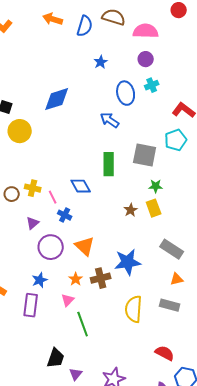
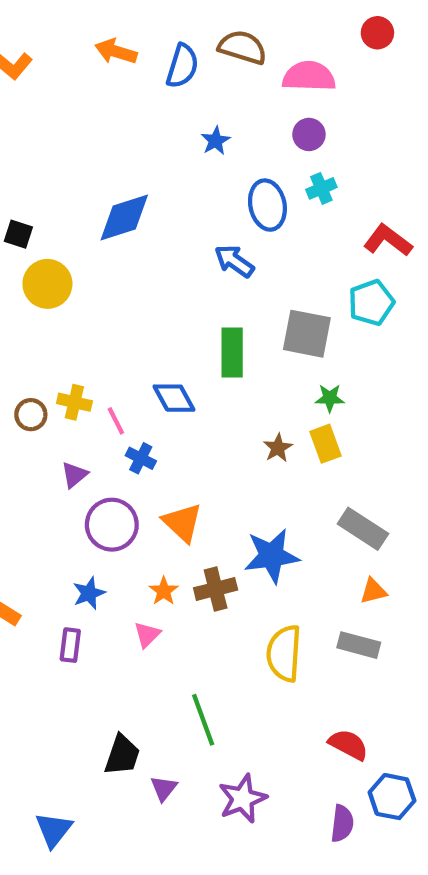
purple rectangle: (31, 305) -> (70, 645), size x0.7
green line: (83, 324) -> (203, 720), moved

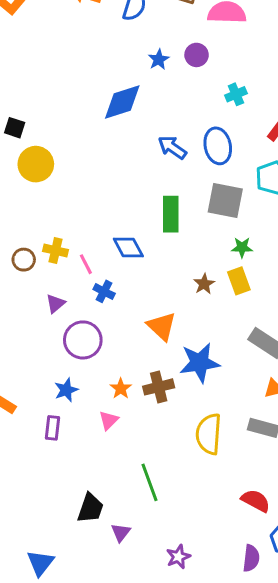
purple circle: (309, 134) -> (197, 55), moved
blue ellipse: (267, 205) -> (218, 146), moved
blue diamond: (124, 217) -> (122, 102), moved
orange triangle: (182, 523) -> (162, 326), moved
purple star: (243, 799) -> (178, 557), moved, size x0.7

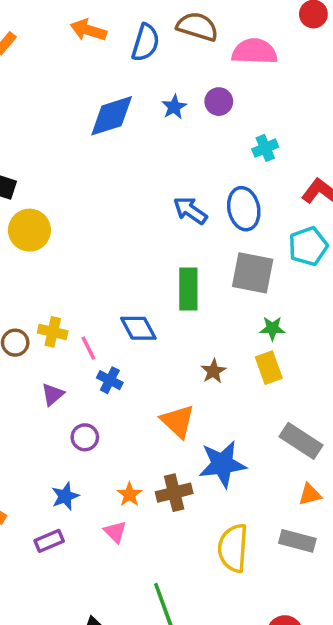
blue diamond: (122, 102) -> (112, 116), moved
brown star: (204, 284) -> (213, 371), moved
purple circle: (83, 340) -> (85, 437), size x0.6
pink triangle: (109, 420) -> (115, 532), turned -30
purple rectangle: (52, 428) -> (49, 541), turned 60

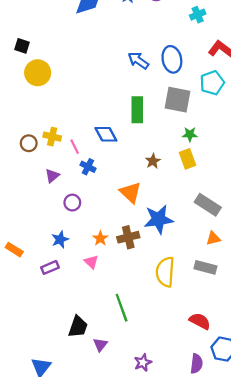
cyan cross: (265, 148) -> (198, 15), moved

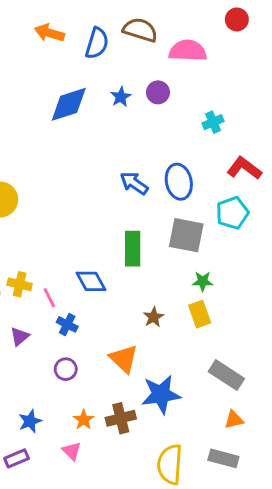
purple circle: (72, 203) -> (66, 369), moved

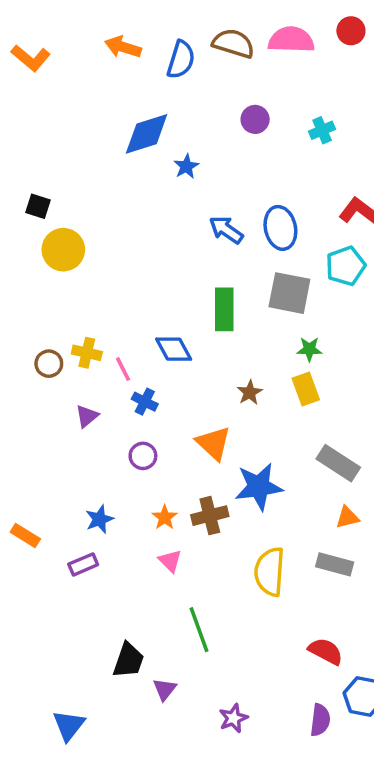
pink semicircle: (188, 51) -> (291, 40), moved
blue star: (121, 97) -> (186, 166), moved
cyan cross: (213, 122) -> (322, 130), moved
pink triangle: (72, 451) -> (170, 561), moved

